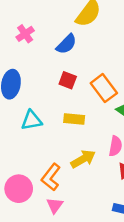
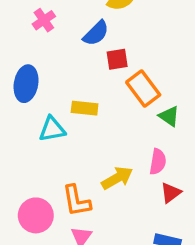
red square: (68, 80) -> (117, 59), moved, turned -30
yellow rectangle: (74, 119) -> (85, 108), moved
orange L-shape: (51, 177) -> (76, 201), turned -48

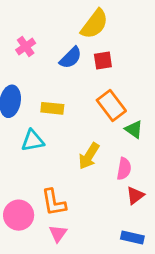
red square: (117, 59) -> (103, 61), moved
yellow rectangle: (85, 108) -> (52, 108), moved
yellow arrow: (117, 178) -> (89, 156), moved, turned 152

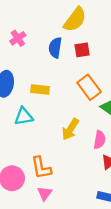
blue semicircle: (71, 58) -> (55, 48), turned 144

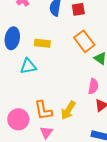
yellow arrow: (70, 129) -> (68, 110), moved

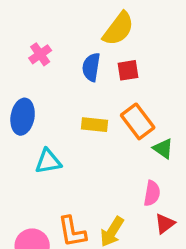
yellow rectangle: (42, 43) -> (94, 125), moved

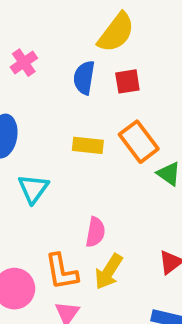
cyan triangle: (48, 161) -> (33, 189), turned -44
pink semicircle: (152, 193) -> (95, 232), moved

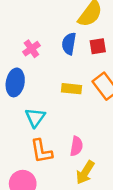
pink cross: (24, 63) -> (31, 49), moved
orange L-shape: (61, 272) -> (41, 151), moved

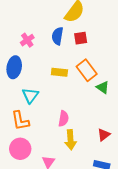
orange L-shape: (41, 151) -> (20, 121), moved
yellow arrow: (85, 172) -> (71, 140), turned -36

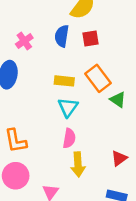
cyan triangle: (30, 95) -> (68, 107), moved

